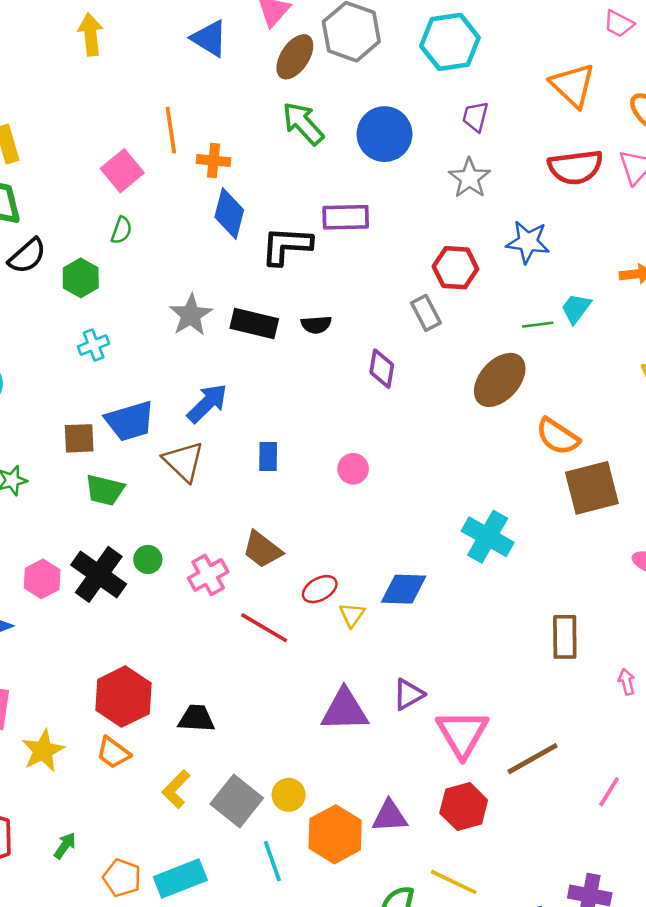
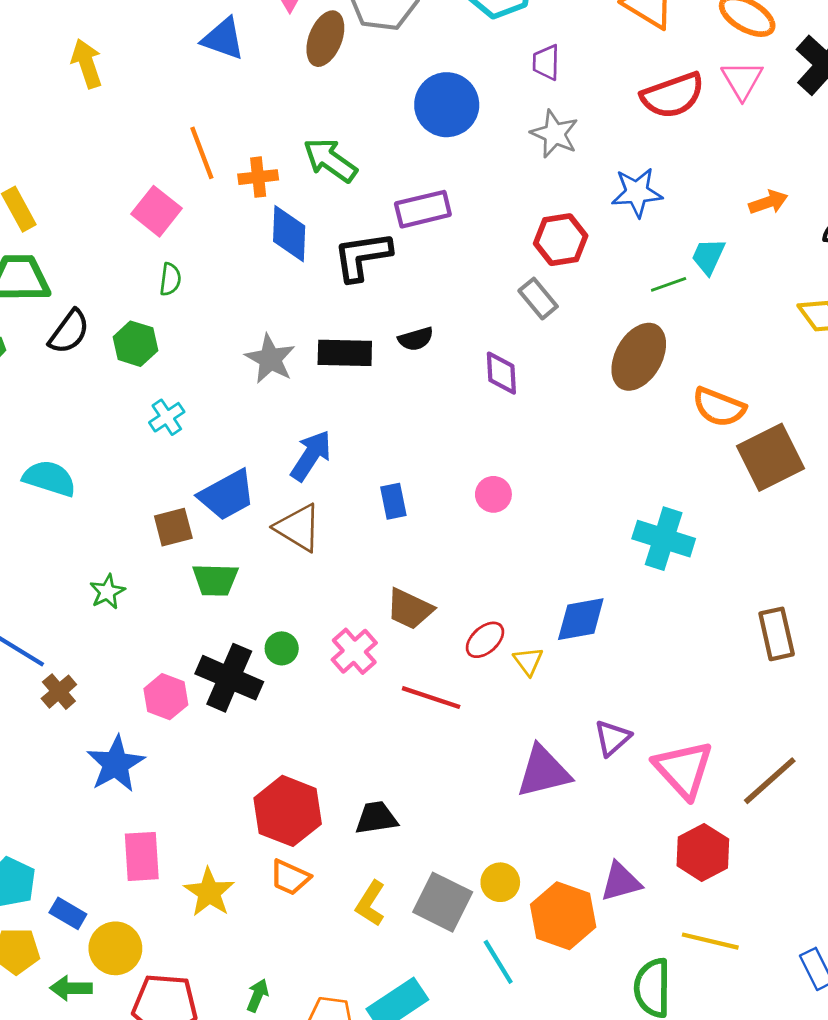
green arrow: (303, 123) -> (330, 160), moved

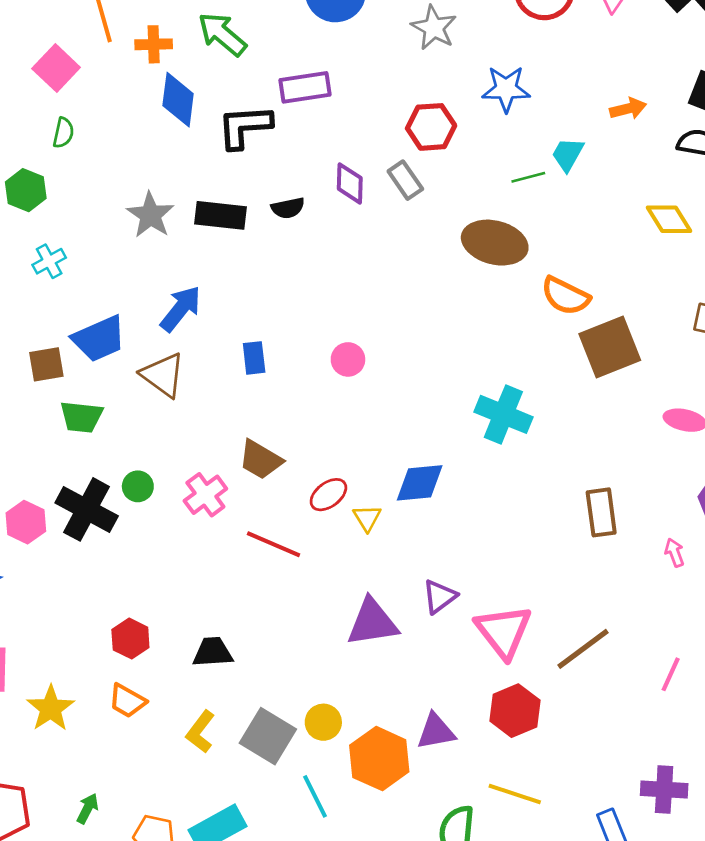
brown ellipse: (639, 357) -> (495, 243), turned 70
purple diamond: (501, 373) -> (350, 183), moved
red hexagon: (288, 811) -> (130, 639), size x0.6

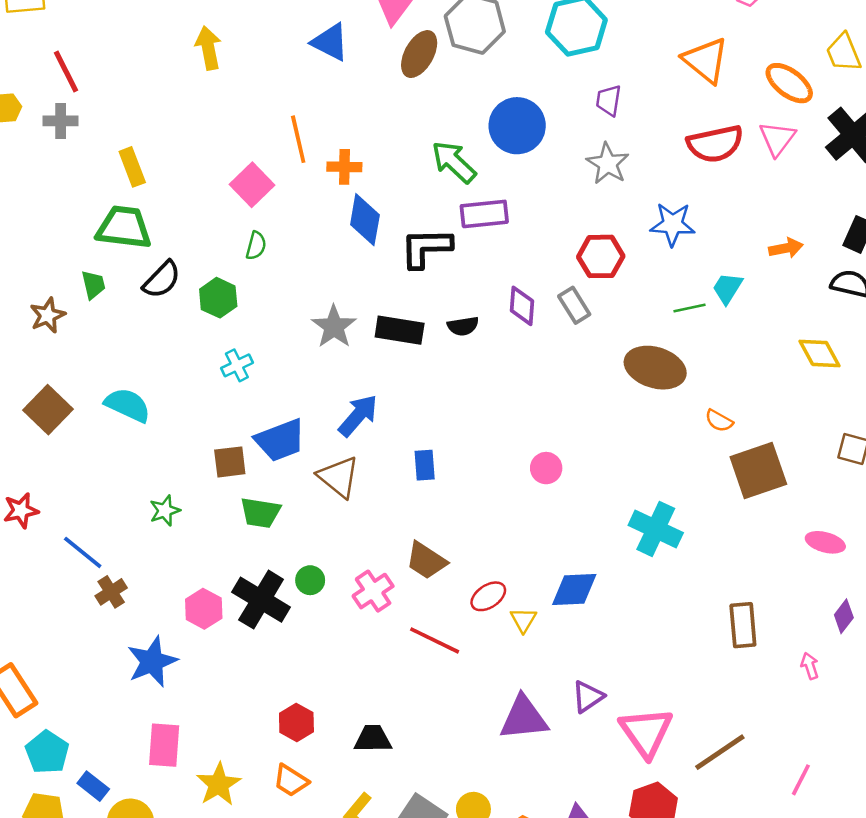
green arrow: (222, 34) -> (454, 162), moved
orange semicircle: (565, 296) -> (719, 421), size x0.6
pink circle: (348, 359) -> (546, 468), moved

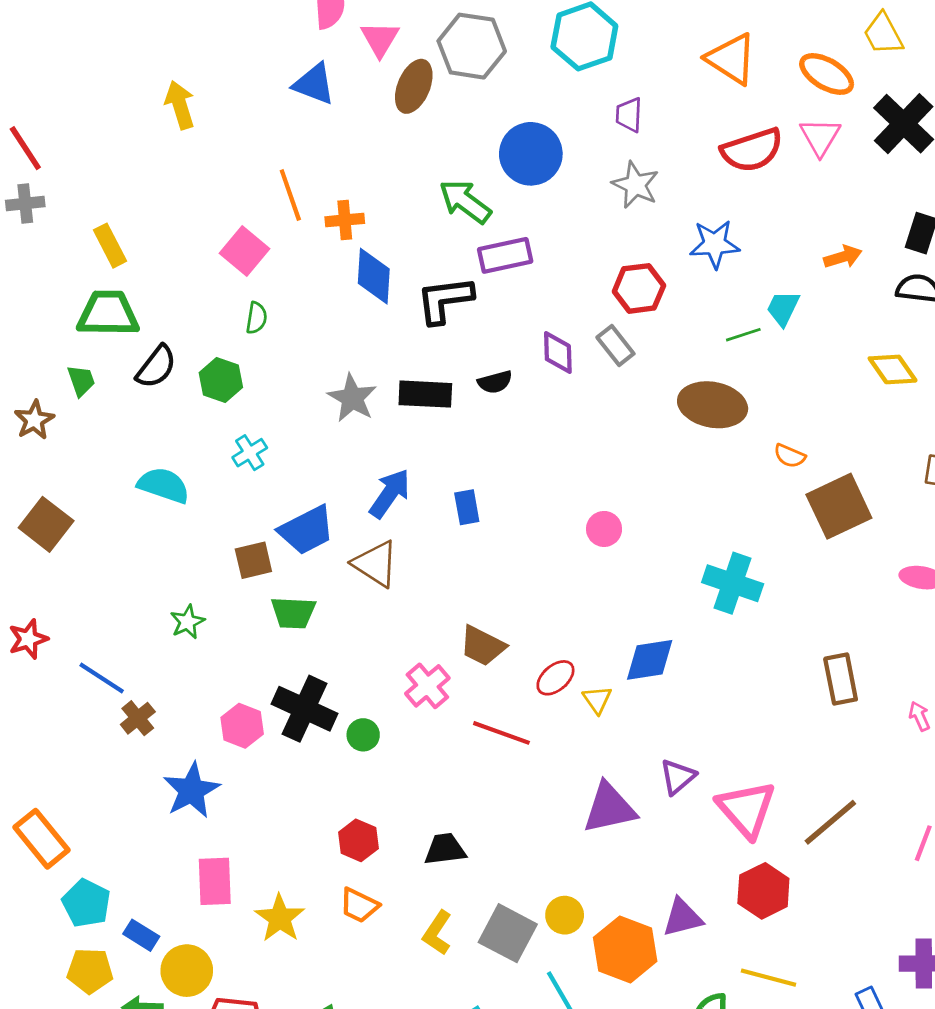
cyan semicircle: (128, 405) -> (164, 485), moved
blue rectangle: (425, 465) -> (467, 507), moved
green circle: (310, 580) -> (363, 735), moved

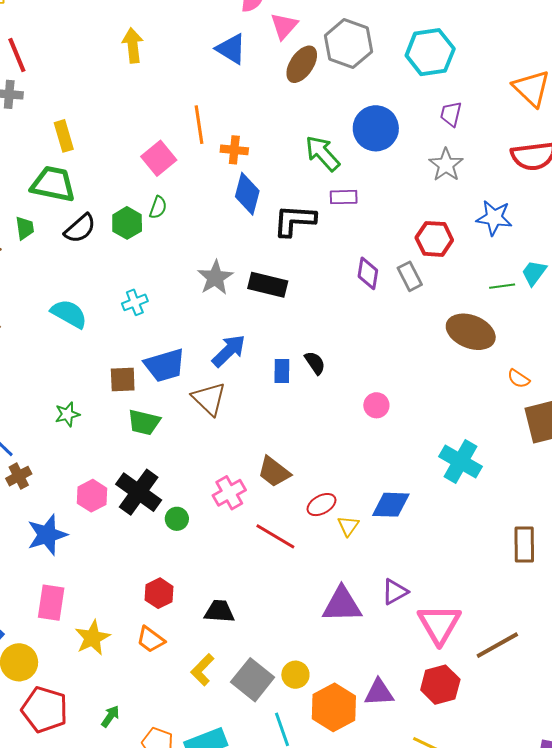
purple rectangle: (505, 255) -> (344, 197), size x0.7
green hexagon: (221, 380) -> (127, 223), moved
black semicircle: (495, 382) -> (315, 363), moved, turned -120

